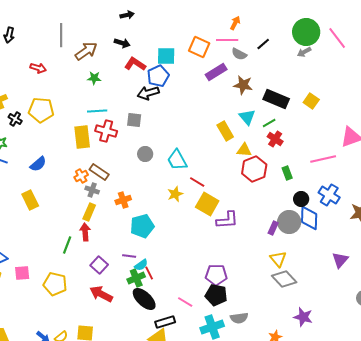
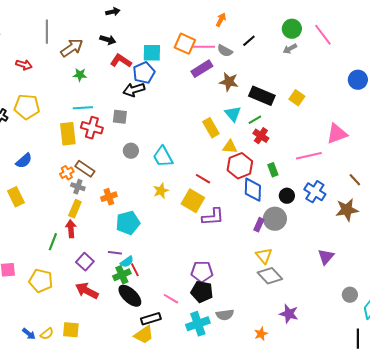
green circle: (306, 32) -> (292, 29), size x0.7
pink line: (227, 40) -> (204, 47), moved
red line: (197, 182) -> (203, 179), moved
blue diamond: (309, 218) -> (253, 190), moved

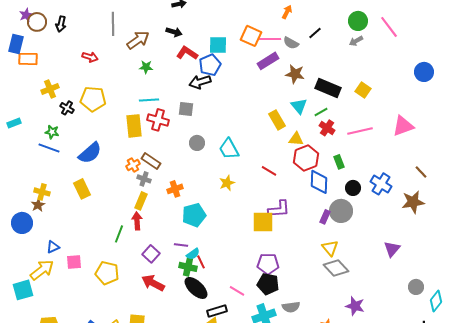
pink line: (309, 156) -> (360, 131), moved
blue semicircle: (24, 161) -> (90, 153), size x1.4
yellow square: (193, 201) -> (263, 222), moved, turned -30
green cross: (122, 275) -> (188, 267), turned 36

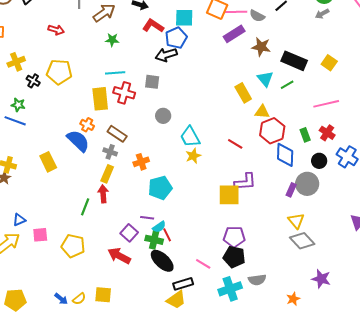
red cross: (327, 128) -> (327, 133), moved
cyan trapezoid: (229, 149) -> (190, 137), moved
blue semicircle: (90, 153) -> (78, 141), moved, turned -95
orange cross: (133, 165) -> (87, 125), moved, turned -32
purple square: (151, 254) -> (129, 233), moved

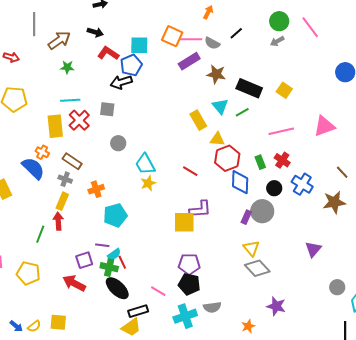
red cross: (124, 93) -> (79, 120), turned 30
purple square: (129, 233) -> (84, 260), turned 30

